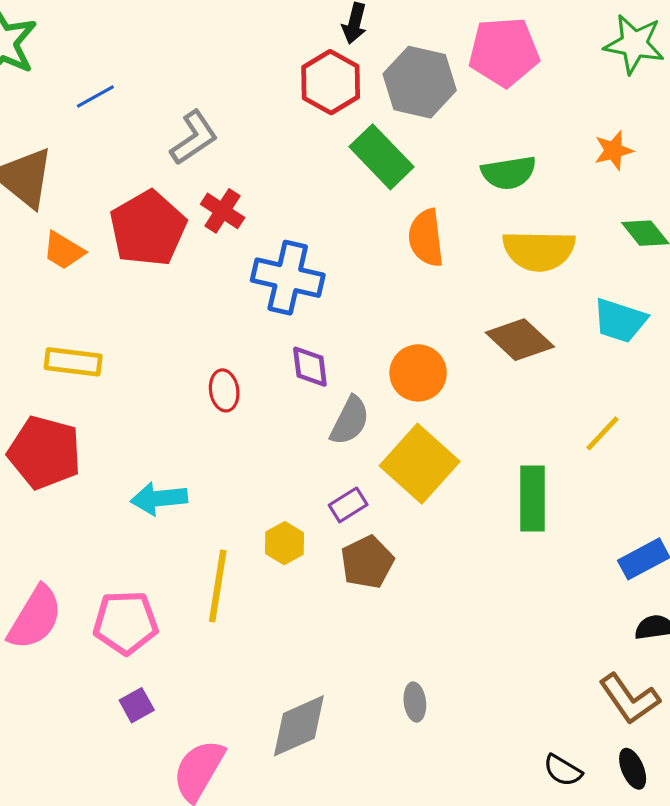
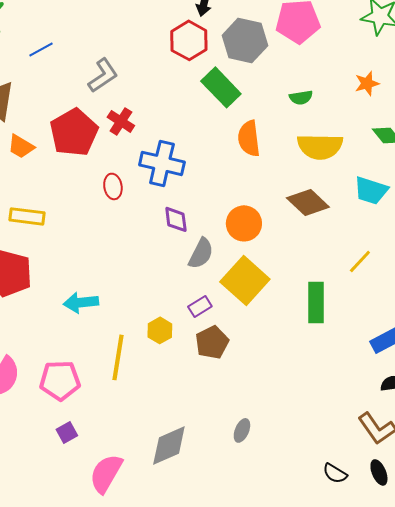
green semicircle: (509, 173) -> (301, 97), size x0.7
red ellipse: (224, 390) -> (113, 186), moved
gray ellipse: (415, 702) -> (242, 430), turned 30

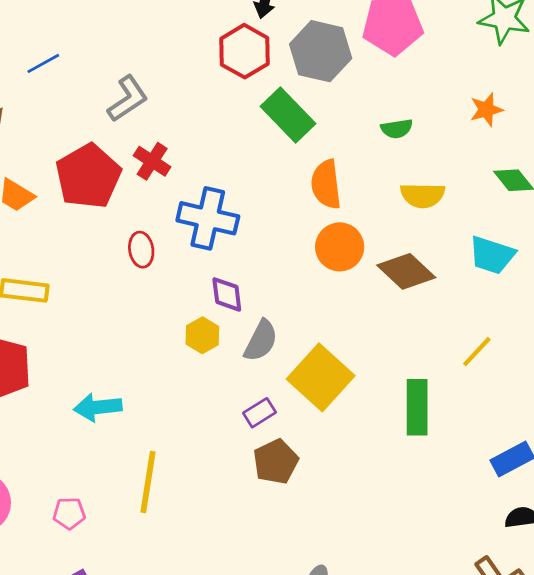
yellow semicircle: (320, 146) -> (423, 195), size x0.7
orange circle: (244, 223) -> (340, 247), moved
yellow hexagon: (160, 330) -> (202, 335), moved
pink pentagon: (60, 380) -> (69, 513), size x0.6

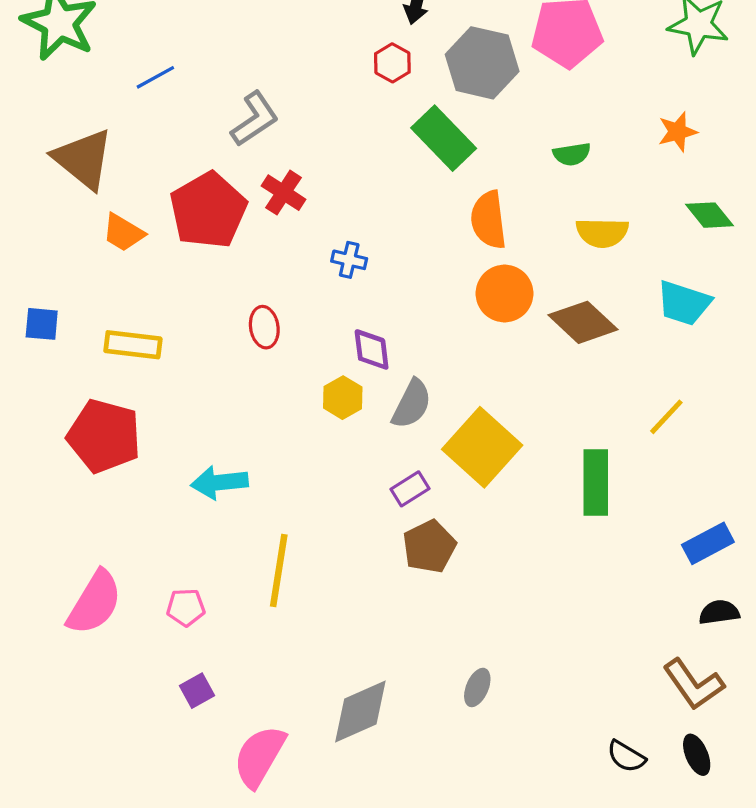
red hexagon: (245, 51) -> (392, 63), size x0.6
blue cross: (208, 218) -> (349, 260), size x0.5
red ellipse: (141, 250) -> (264, 327), moved

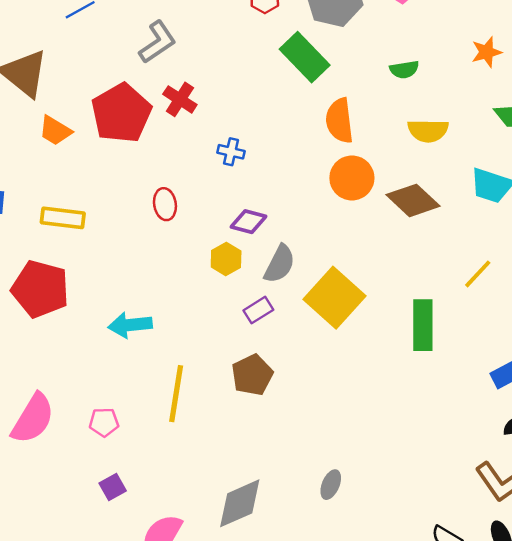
purple diamond: (372, 350) -> (248, 222), turned -68
purple rectangle: (410, 489) -> (258, 310), moved
brown pentagon: (429, 547) -> (252, 375), moved

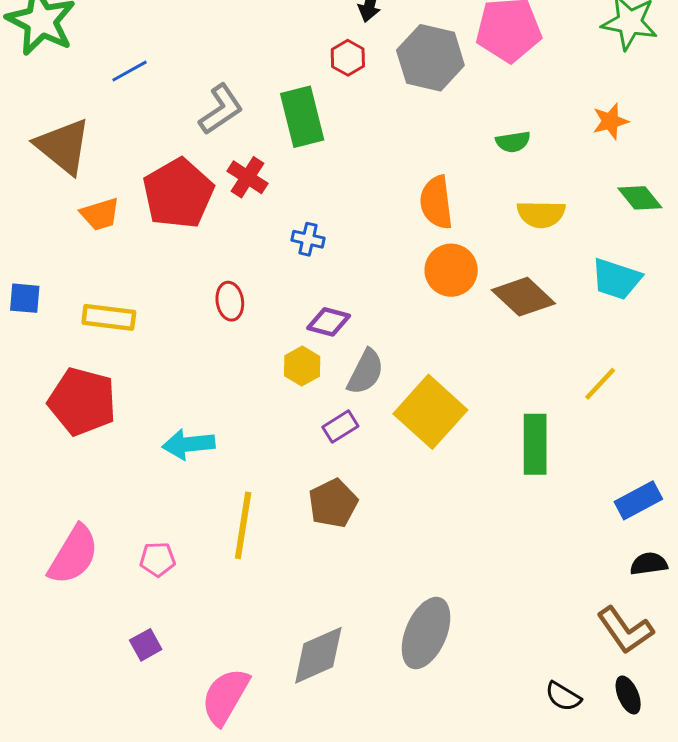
green rectangle: (305, 57) -> (302, 117), moved, turned 30
orange trapezoid: (55, 131) -> (100, 214), turned -48
gray ellipse: (331, 485) -> (426, 633), size x2.0
purple square: (113, 487) -> (146, 645), moved

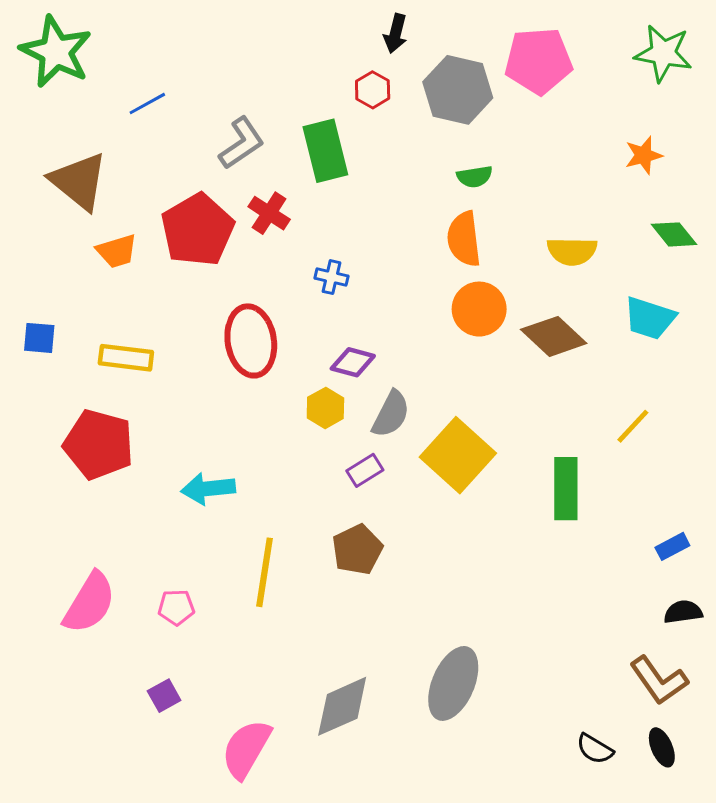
green semicircle: (513, 142) -> (475, 177), moved
red ellipse: (230, 301) -> (251, 341), size x1.8
blue rectangle: (638, 500) -> (672, 546), size x0.7

